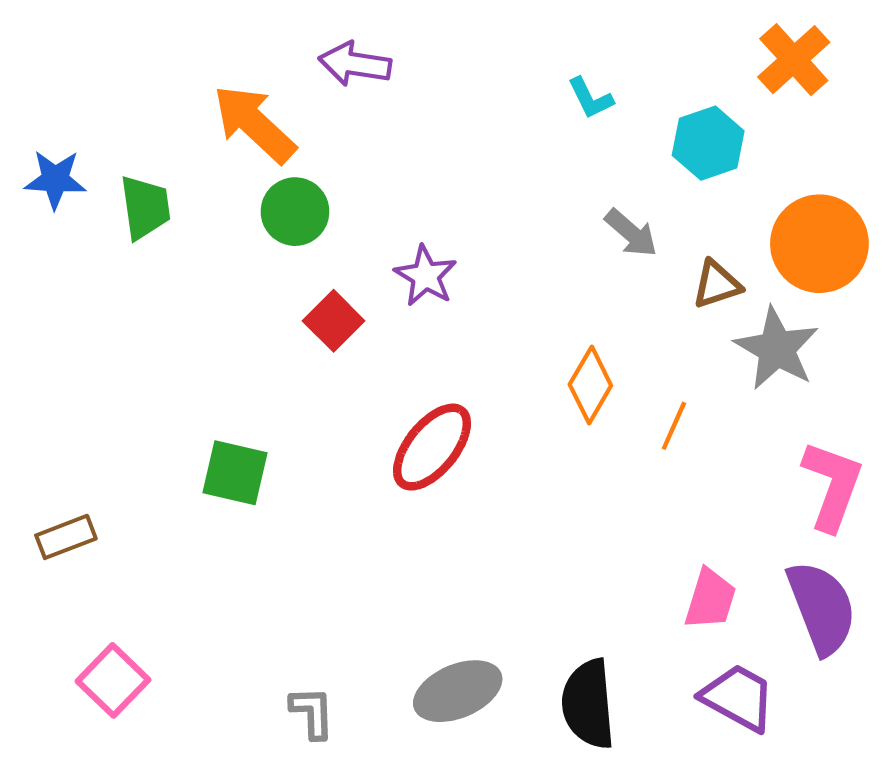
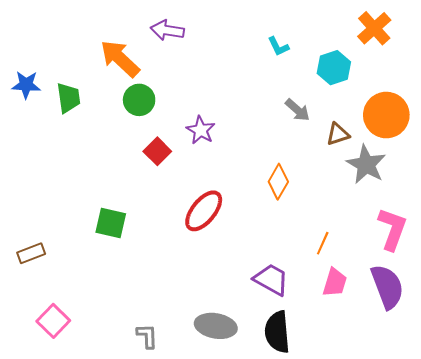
orange line: (674, 426) -> (323, 243), moved
gray ellipse: (458, 691) -> (216, 326), turned 33
purple trapezoid: (738, 698) -> (271, 279), moved

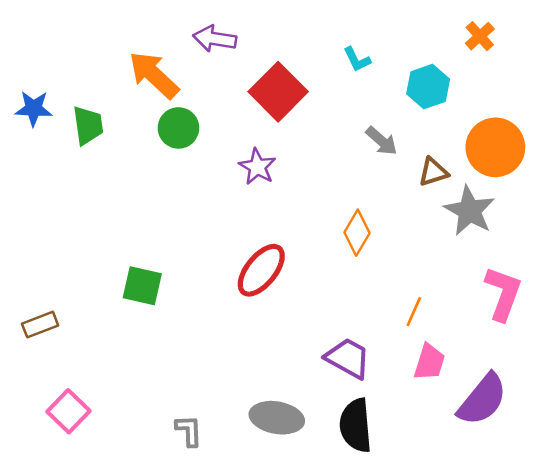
orange cross: (374, 28) -> (480, 36), size x0.7
red square: (157, 151) -> (278, 92), moved, size x1.6
purple semicircle: (387, 287) -> (482, 400), moved, turned 60

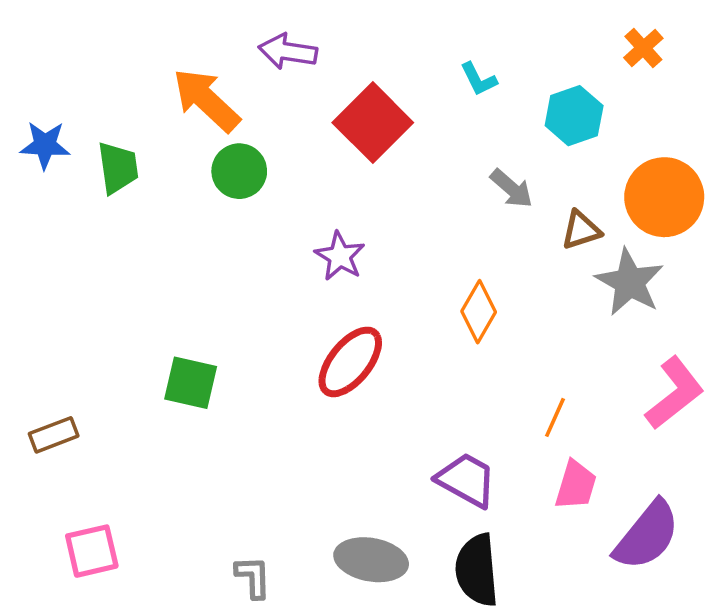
purple star: (257, 167) -> (340, 256), moved
pink L-shape: (503, 294) -> (675, 393), turned 32
pink square: (69, 411) -> (92, 551), turned 33

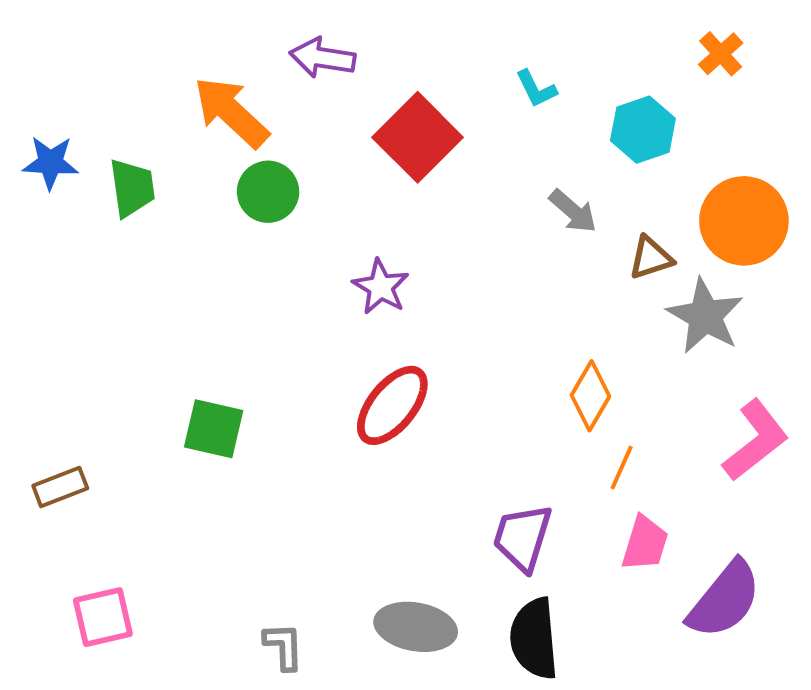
orange diamond: (479, 312) -> (590, 396), moved
purple trapezoid: (466, 480) -> (522, 538), turned -102

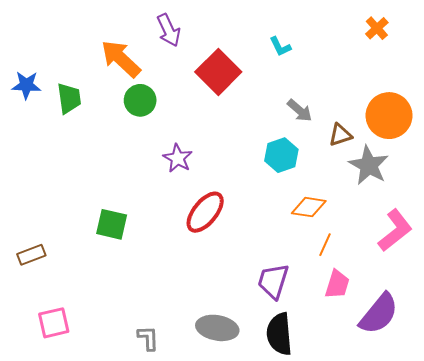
purple arrow: (322, 58) -> (169, 30), turned -124
cyan hexagon: (643, 130) -> (281, 155), moved
purple star: (381, 287) -> (178, 158), moved
orange diamond: (590, 396) -> (309, 207), turned 68

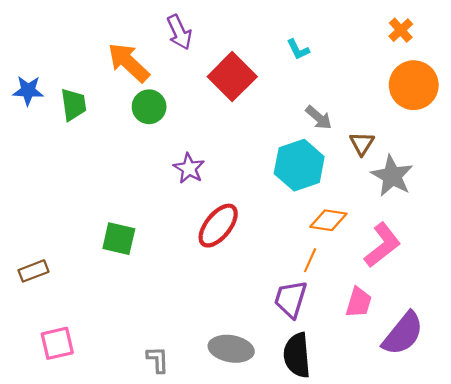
orange circle: (389, 116) -> (414, 85), moved
brown triangle: (340, 135) -> (362, 143), turned -40
cyan hexagon: (281, 155) -> (299, 165), size x1.4
pink L-shape: (395, 230) -> (382, 245), moved
orange line: (325, 245) -> (310, 260), moved

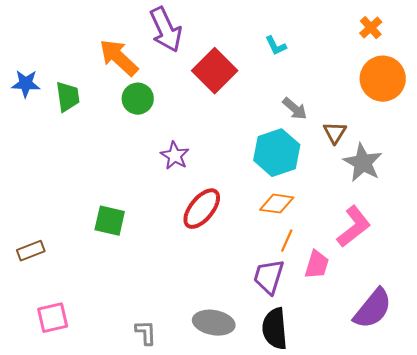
purple arrow: (179, 32) -> (166, 30), size x1.4
orange diamond: (328, 220) -> (277, 204), moved
pink trapezoid: (359, 302) -> (317, 265), moved

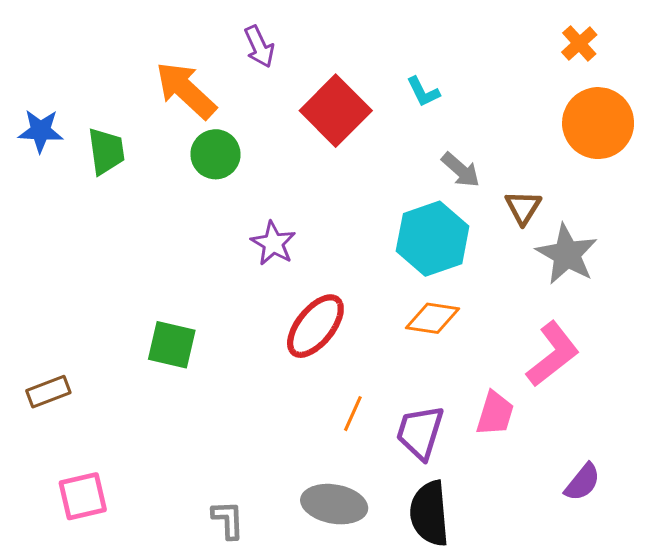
purple arrow: (166, 30) -> (259, 47), size x0.6
cyan L-shape: (276, 46) -> (423, 92), moved
orange line: (287, 241) -> (353, 414), moved
purple semicircle: (373, 309) -> (582, 482), size x0.6

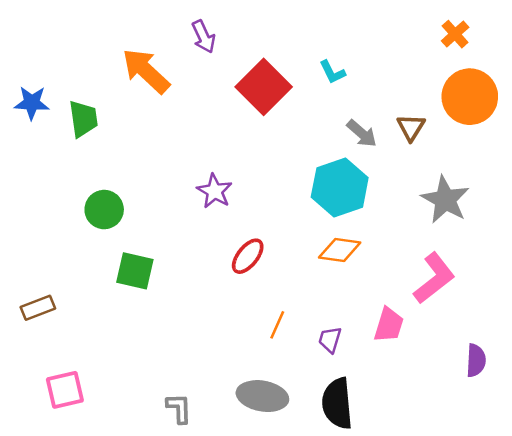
green circle: (215, 154) -> (104, 210), moved
brown triangle: (523, 207) -> (411, 127), moved
red ellipse: (315, 326) -> (248, 256), size x0.7
purple trapezoid: (420, 432) -> (330, 340), size x0.6
purple semicircle: (582, 482) -> (476, 360), moved, turned -36

